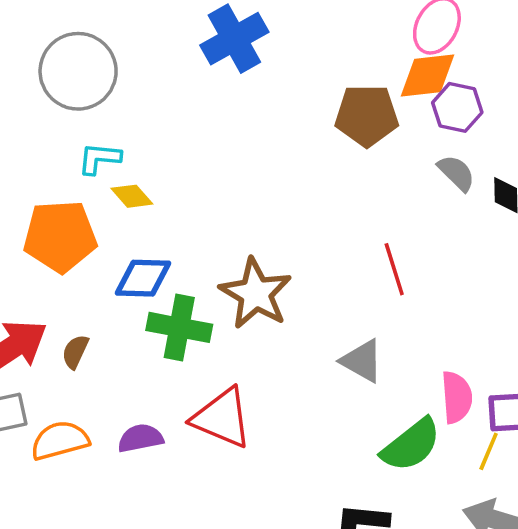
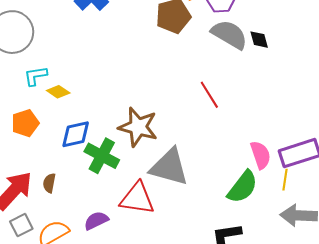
gray semicircle: (456, 173) -> (229, 34), size x1.6
orange pentagon: (60, 236) -> (25, 123), size x0.7
green cross: (179, 327) -> (102, 156), turned 32
gray triangle: (362, 361) -> (169, 167), moved, size x1.6

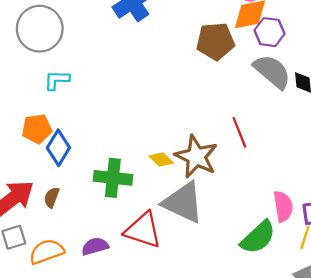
yellow diamond: (58, 92) -> (161, 159), moved
brown star: (138, 127) -> (196, 157), moved
blue diamond: (76, 134) -> (58, 148), moved, turned -56
green cross: (102, 156) -> (113, 178), turned -32

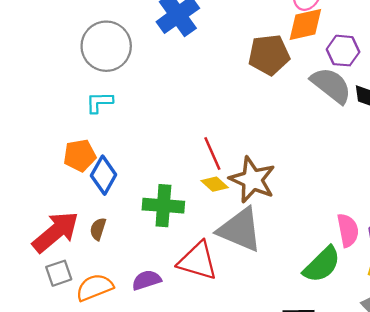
gray circle: (40, 29) -> (106, 46), moved
purple hexagon: (270, 32) -> (343, 51), moved
red line: (239, 132) -> (212, 154), moved

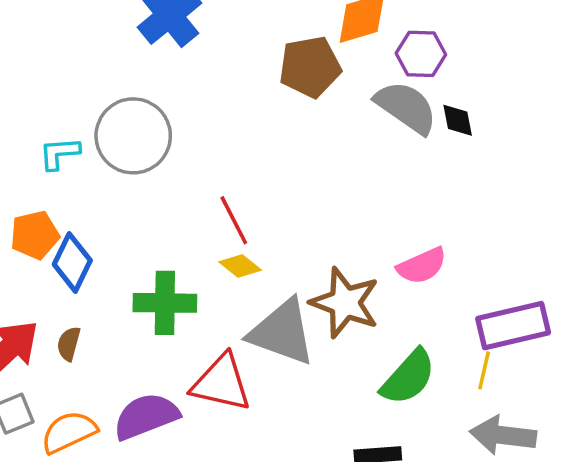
gray circle: (106, 46) -> (133, 136), moved
brown star: (252, 180) -> (345, 303), moved
pink semicircle: (348, 230) -> (422, 266), moved, turned 80
purple semicircle: (146, 280) -> (146, 416), size x1.5

